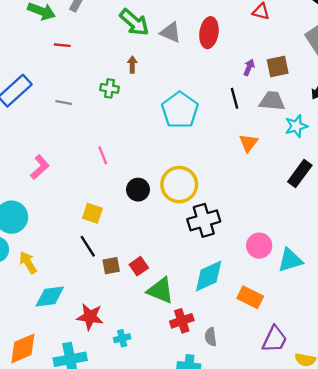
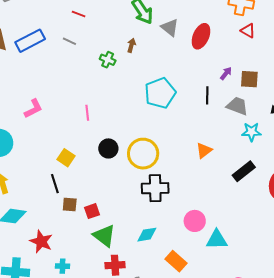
gray line: (64, 103) -> (69, 41), moved
orange triangle: (248, 143) -> (204, 150), moved
cyan diamond: (209, 276) -> (147, 235), size x0.7

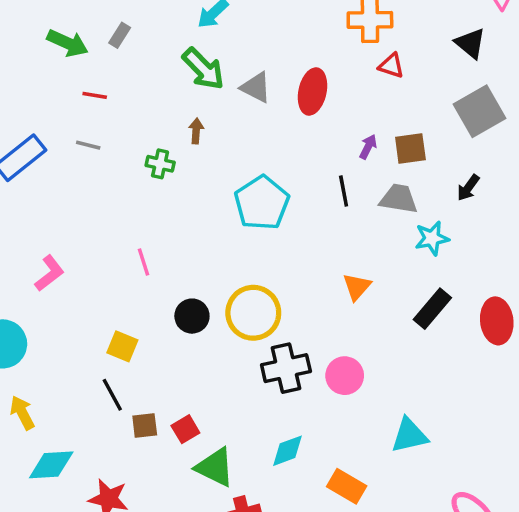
pink circle: (195, 221) -> (345, 376), moved

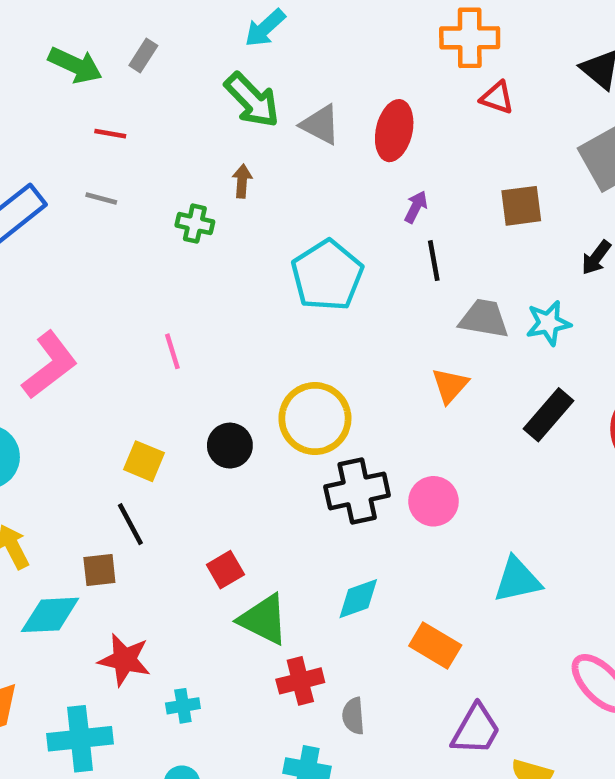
purple arrow: (368, 147) -> (416, 207), moved
gray trapezoid: (399, 199) -> (484, 319), moved
pink L-shape: (49, 273) -> (50, 365), size x1.4
black circle: (192, 316) -> (230, 446), moved
brown square: (145, 425) -> (99, 570), moved

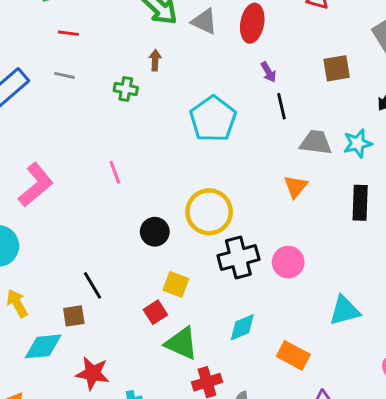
purple arrow: (416, 207) -> (268, 72), turned 126
black rectangle: (548, 415) -> (360, 203), turned -36
yellow square: (144, 461) -> (176, 284), moved

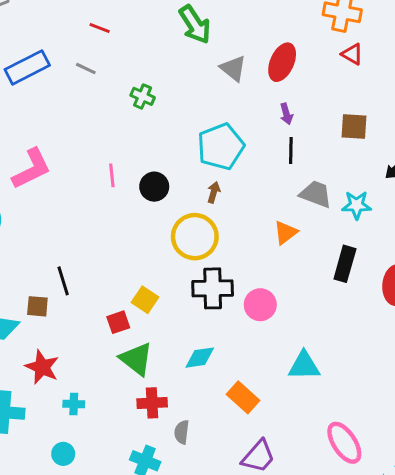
gray triangle: (204, 21) -> (233, 68), moved
brown arrow: (155, 60) -> (214, 192), moved
black circle: (155, 232) -> (154, 187), moved

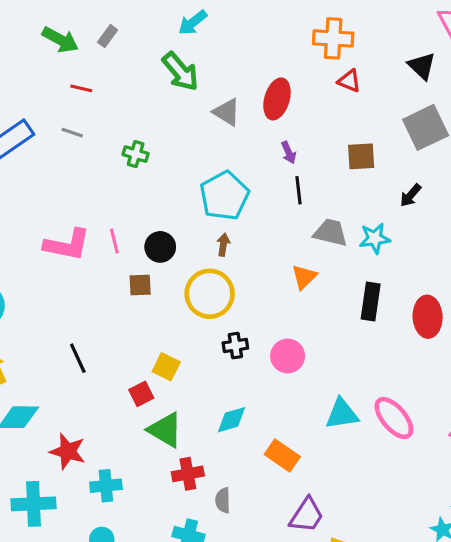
pink L-shape: (32, 169) -> (67, 245), moved, turned 45
black cross: (213, 288) -> (235, 346), size x0.6
brown square: (37, 306) -> (140, 285), moved
cyan cross: (74, 404) -> (106, 486), size x1.4
pink ellipse: (344, 443) -> (394, 418), moved

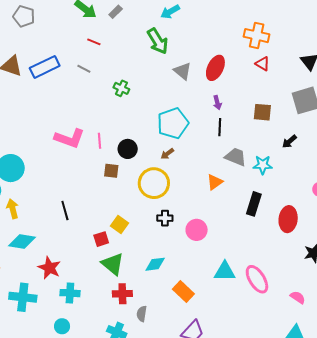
brown arrow: (223, 245) -> (167, 154), turned -144

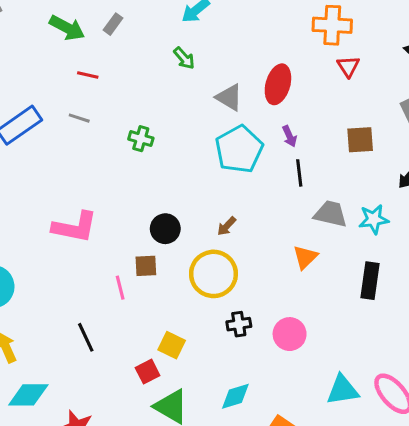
green arrow: (158, 41) -> (184, 58), size x0.6
red triangle: (263, 64) -> (348, 66), turned 35
cyan pentagon: (173, 123) -> (239, 149), moved
pink line: (100, 141) -> (120, 288), moved

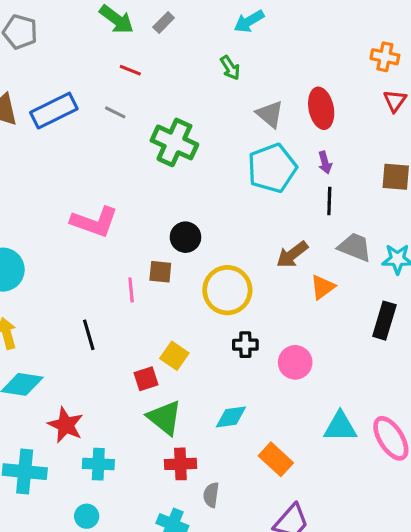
orange cross: (332, 25) -> (385, 57), size x0.7
red ellipse: (278, 84) -> (321, 108), turned -36
green cross: (141, 139) -> (174, 142), size x1.8
brown arrow: (227, 226) -> (292, 255), moved, size x1.5

